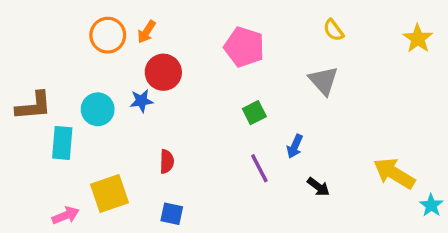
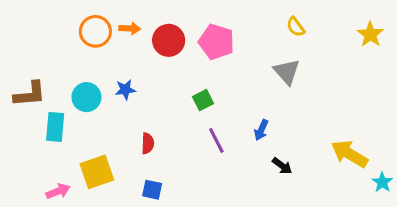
orange arrow: (147, 32) -> (130, 28), turned -120
red circle: (163, 72) -> (169, 40), moved
green square: (254, 113) -> (203, 100), moved
purple line: (259, 168) -> (216, 140), moved

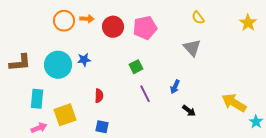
pink pentagon: (216, 42) -> (145, 28), turned -30
cyan circle: (86, 97) -> (58, 65), size x1.4
cyan rectangle: (55, 127) -> (37, 99), moved

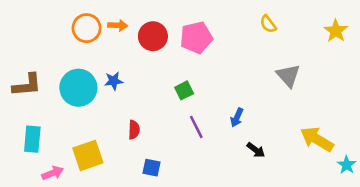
gray triangle: (192, 48) -> (288, 76), moved
cyan rectangle: (37, 99) -> (32, 139), moved
blue square: (102, 127) -> (152, 168), moved

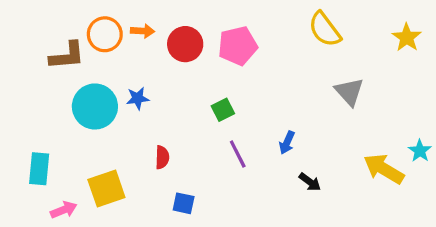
yellow semicircle: (268, 24) -> (325, 29), size x1.6
brown L-shape: (27, 85) -> (67, 56), moved
cyan star: (347, 165) -> (420, 151), moved

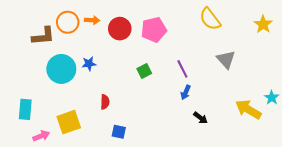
purple line: (238, 154) -> (182, 69), moved

